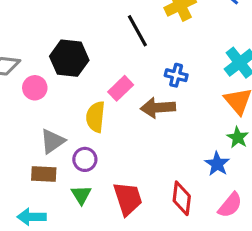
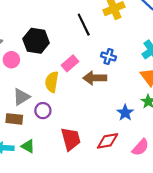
blue star: (217, 164) -> (125, 113), moved
green triangle: (81, 195) -> (28, 146), moved, turned -32
red diamond: (182, 198) -> (108, 141), turned 70

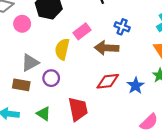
red diamond: (108, 141) -> (108, 81), moved
green triangle: (28, 146) -> (44, 114), moved

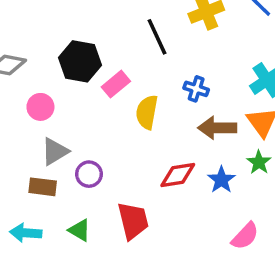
pink circle: (22, 24) -> (40, 107), moved
pink rectangle: (82, 31) -> (116, 84), moved
brown arrow: (107, 48) -> (217, 128), moved
yellow semicircle: (62, 49) -> (147, 112), moved

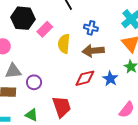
brown arrow: (217, 128) -> (93, 51), moved
gray triangle: (55, 151) -> (13, 71), turned 30

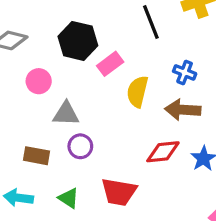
gray triangle: (13, 71) -> (66, 114), moved
red trapezoid: (62, 107) -> (119, 192), turned 110

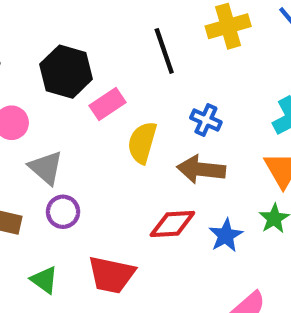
gray triangle: (66, 114) -> (46, 168), turned 36

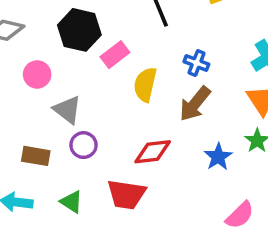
brown arrow: (201, 169) -> (195, 104), turned -54
red diamond: (172, 224) -> (153, 152), moved

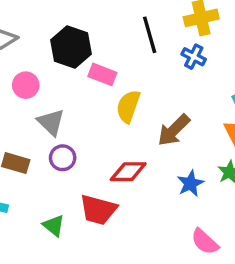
pink rectangle: (115, 55) -> (102, 74), turned 52
blue cross: (196, 63) -> (194, 57), moved
green triangle: (71, 202) -> (54, 226), moved
pink semicircle: (240, 215) -> (205, 242), turned 80

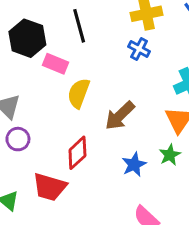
black line: (150, 35) -> (79, 26), moved
red diamond: (128, 172) -> (77, 153), turned -44

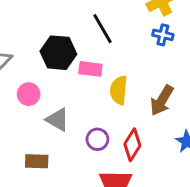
purple circle: (18, 139) -> (97, 139), moved

